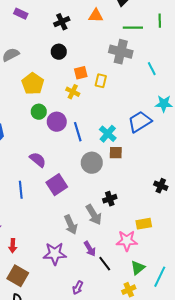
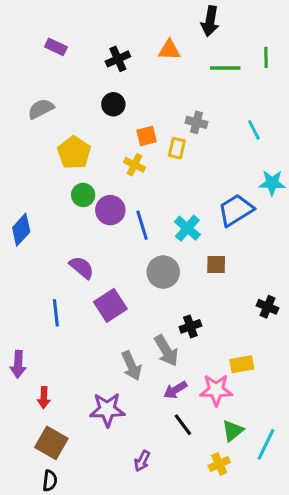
gray cross: (121, 52) -> (196, 122), moved, size x0.6
brown square: (116, 153) -> (216, 264), moved
purple arrow: (90, 249) -> (175, 390), moved, turned 91

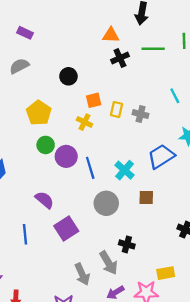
black cross: (118, 59) -> (120, 58), moved
gray semicircle: (41, 109) -> (19, 66), moved
gray cross: (196, 122) -> (141, 114), moved
black cross: (190, 326) -> (127, 244), turned 35

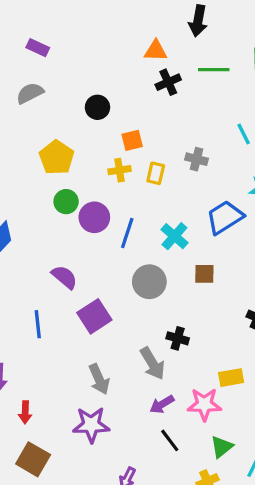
yellow rectangle: (117, 109) -> (156, 173), moved
yellow cross: (84, 122) -> (119, 170), turned -35
blue line: (90, 168) -> (127, 233), turned 35
gray arrow: (82, 274) -> (99, 379), moved

